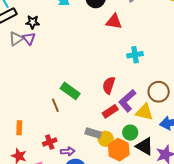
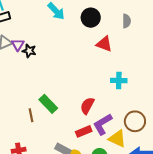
black star: (33, 22) -> (29, 51), moved

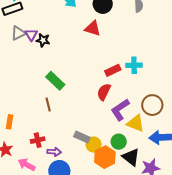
red triangle: (104, 44) -> (93, 28), moved
green rectangle: (48, 104) -> (55, 81), moved
red rectangle: (84, 131) -> (113, 70), moved

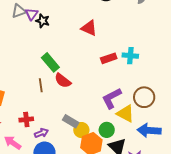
red triangle: (93, 28) -> (89, 28), moved
red semicircle: (104, 92) -> (63, 81), moved, turned -84
purple arrow: (54, 152) -> (41, 133), turned -32

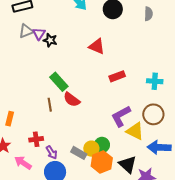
cyan cross: (130, 56) -> (155, 81), moved
gray rectangle: (71, 121) -> (79, 153), moved
green circle: (107, 130) -> (102, 145), moved
purple arrow: (41, 133) -> (52, 152), turned 80

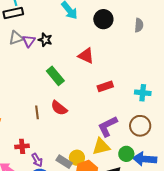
black star: (50, 40) -> (45, 40), moved
green rectangle: (59, 82) -> (55, 76), moved
yellow triangle: (135, 131) -> (101, 147), moved, turned -42
green circle: (102, 145) -> (126, 154), moved

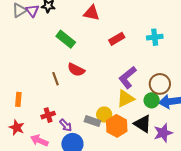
brown circle: (140, 126) -> (160, 84), moved

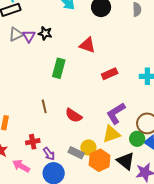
green rectangle: (66, 39) -> (59, 68), turned 60
red semicircle: (76, 70) -> (74, 115), moved

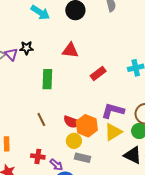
purple L-shape: (116, 113) -> (113, 111), turned 60
red cross: (33, 142) -> (38, 156), turned 32
yellow circle: (88, 147) -> (74, 141), moved
orange hexagon: (100, 160) -> (87, 126), moved

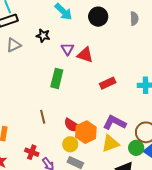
black star: (26, 48) -> (43, 36), moved
purple triangle: (11, 54) -> (67, 49), moved

